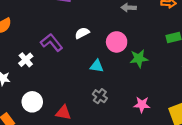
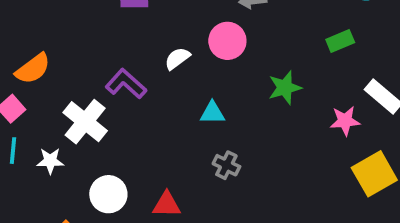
pink circle: (117, 42) -> (227, 41), moved
white cross: (26, 60) -> (85, 122), size x1.6
pink star: (142, 105) -> (345, 121), moved

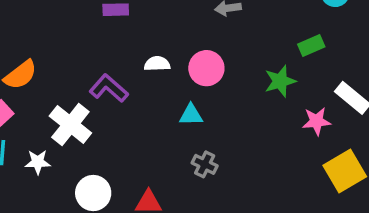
pink circle: (227, 41) -> (206, 68), moved
white semicircle: (177, 58) -> (157, 64), turned 35
green star: (285, 88) -> (280, 81), moved

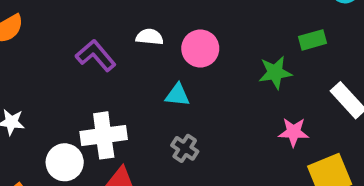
pink star: (317, 121) -> (294, 132), moved
white cross: (70, 124) -> (104, 135), moved, turned 36

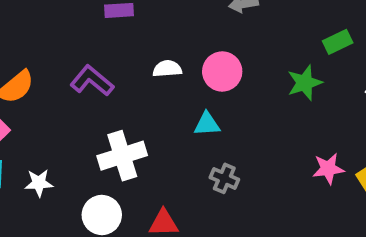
purple L-shape: (96, 55) -> (92, 81), moved
pink star: (294, 132) -> (328, 169), moved
white cross: (104, 135) -> (122, 156), moved

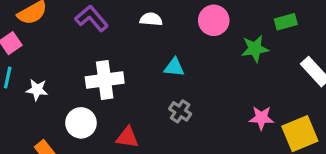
pink circle: (222, 71) -> (214, 20), moved

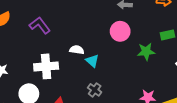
white semicircle: (151, 19) -> (77, 50), moved
cyan triangle: (174, 67) -> (92, 61), turned 32

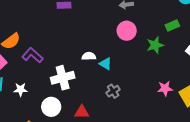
purple L-shape: (40, 25) -> (32, 55), moved
gray cross: (95, 90) -> (113, 91), turned 32

